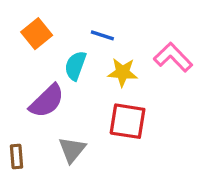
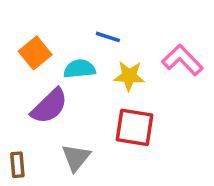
orange square: (37, 34) -> (35, 53), moved
cyan semicircle: (75, 66) -> (79, 69), turned 64

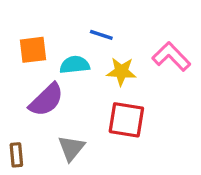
orange square: (35, 53) -> (33, 50), turned 32

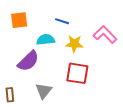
orange square: (33, 50) -> (19, 20), moved

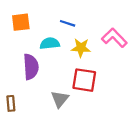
purple semicircle: (28, 61) -> (31, 67), turned -50
gray triangle: (44, 91) -> (60, 99), moved

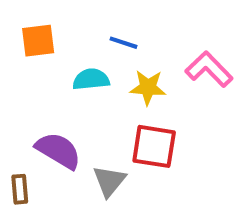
purple semicircle: (31, 67) -> (58, 151), moved, turned -55

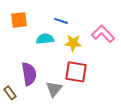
purple semicircle: (58, 151) -> (29, 74), turned 50
brown rectangle: (20, 189) -> (10, 93), turned -32

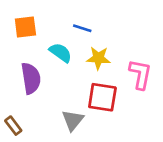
pink L-shape: (103, 34) -> (140, 74), moved, turned 55
cyan semicircle: (45, 39) -> (61, 53), turned 42
purple semicircle: (29, 74) -> (31, 78), moved

